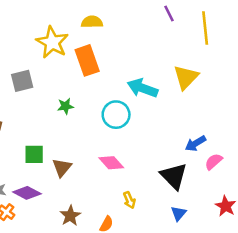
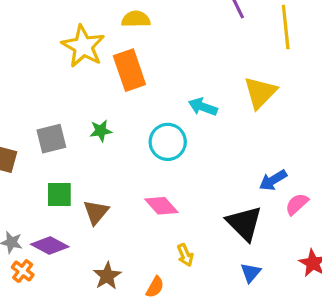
gray square: (22, 81) -> (51, 139), moved
cyan arrow: (143, 88) -> (203, 107), size x0.7

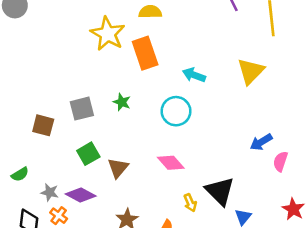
cyan arrow: (203, 107) -> (194, 75), moved
green star: (101, 131) -> (122, 102), turned 30
green square: (59, 195) -> (88, 154), turned -30
pink semicircle: (297, 204) -> (280, 161), turned -30
black triangle: (244, 223) -> (220, 191), moved

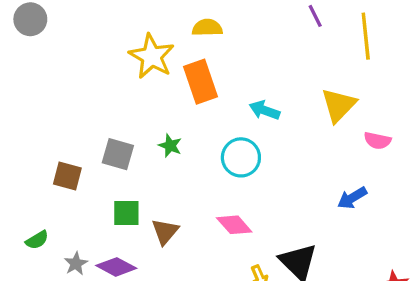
gray square: (82, 109) -> (118, 154), turned 30
green square: (88, 154) -> (126, 213), turned 30
pink semicircle: (280, 161) -> (377, 141), moved, turned -96
gray star: (50, 192) -> (76, 264), turned 30

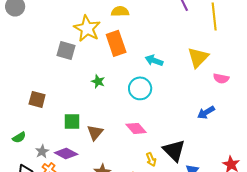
gray square: (118, 154) -> (66, 50), moved

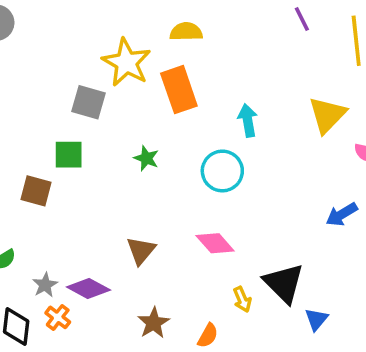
cyan arrow: (154, 60) -> (248, 120), turned 60
green square: (72, 121) -> (69, 155), moved

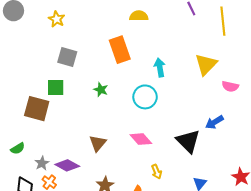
yellow semicircle: (186, 32) -> (139, 16), moved
yellow star: (126, 62) -> (57, 19), moved, size x0.6
brown square: (36, 191) -> (37, 109), size x1.4
black triangle: (284, 283) -> (188, 141), moved

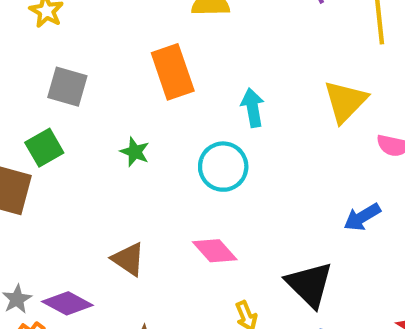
green square: (56, 87) -> (44, 148), turned -30
black triangle: (188, 141) -> (309, 284), moved
brown triangle: (98, 143) -> (128, 259), turned -36

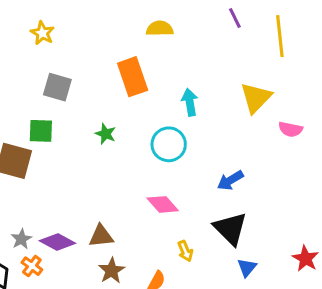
green square: (44, 148) -> (41, 131), turned 32
blue arrow: (362, 217) -> (230, 180), moved
brown triangle: (128, 259) -> (101, 236), moved, turned -40

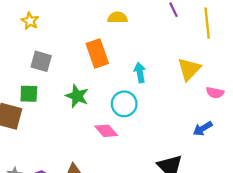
green star: (106, 134) -> (77, 96), size x1.5
blue arrow: (230, 180) -> (203, 129), moved
pink diamond: (163, 204) -> (106, 131), moved

